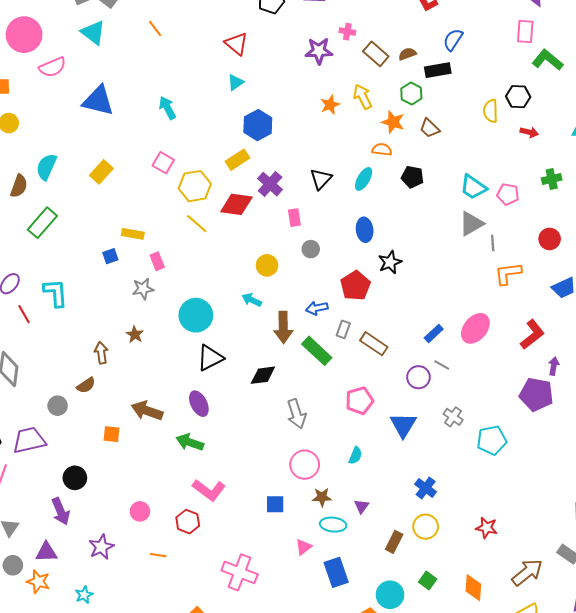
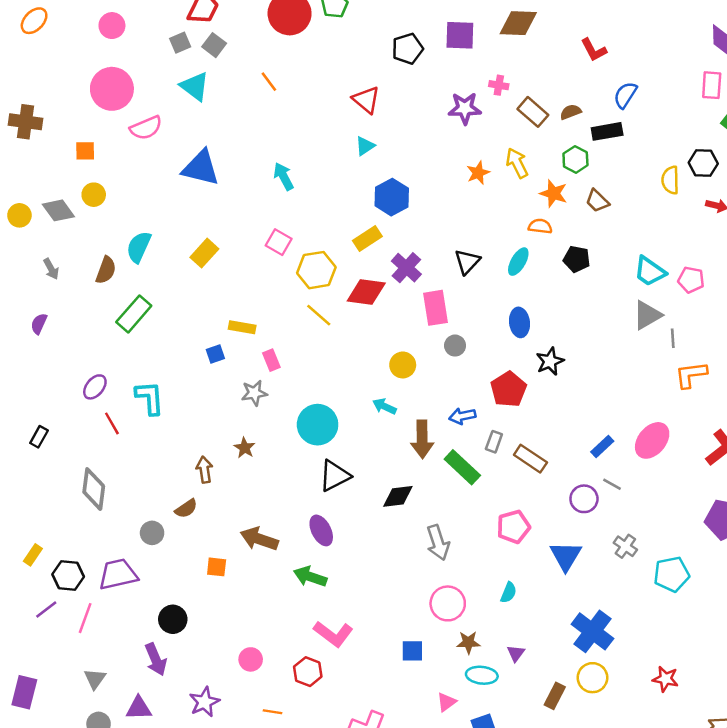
pink rectangle: (294, 218) -> (436, 308), size x1.6
blue cross: (426, 488) -> (592, 631), size x1.6

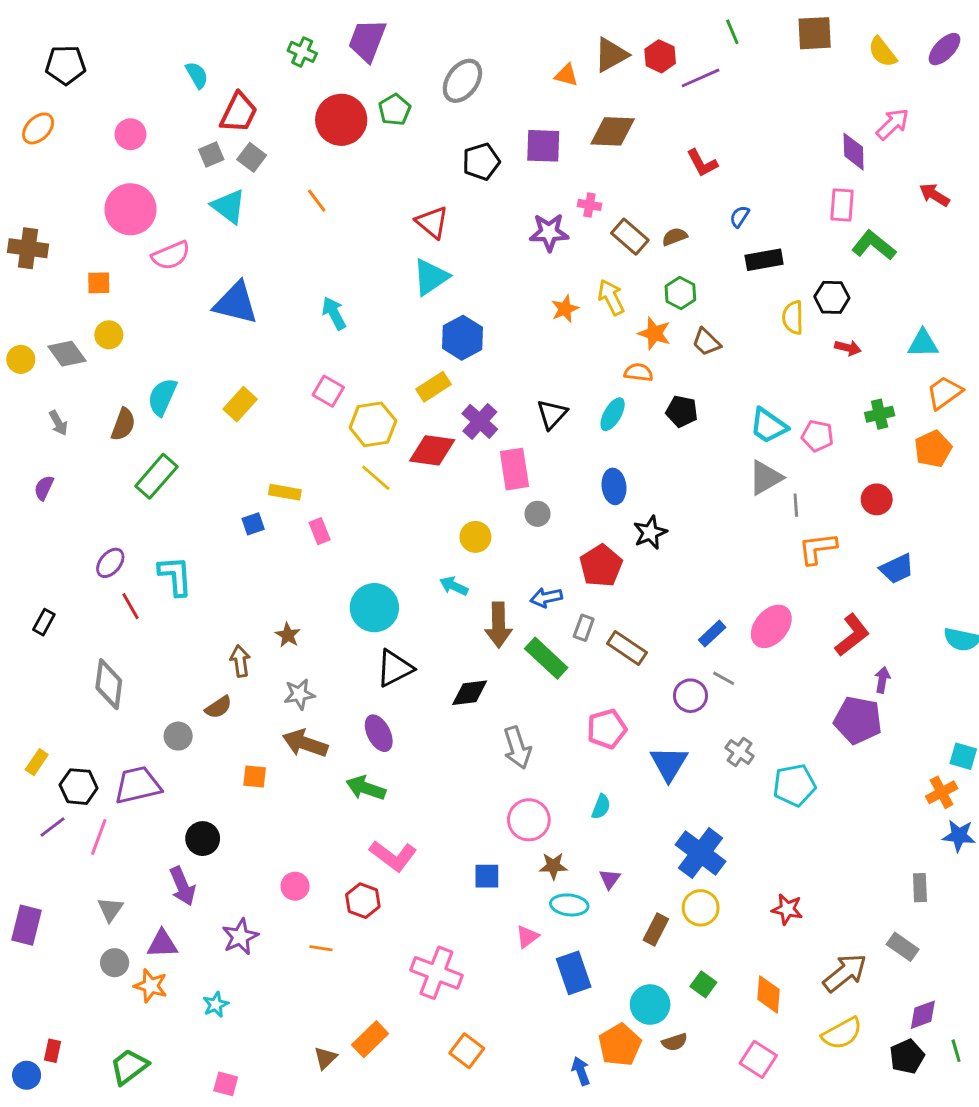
blue semicircle: (625, 95) -> (740, 216), size x0.7
black rectangle: (607, 131) -> (764, 260), moved
cyan triangle: (365, 146) -> (431, 277), size x1.6
gray star: (254, 393) -> (299, 694), moved

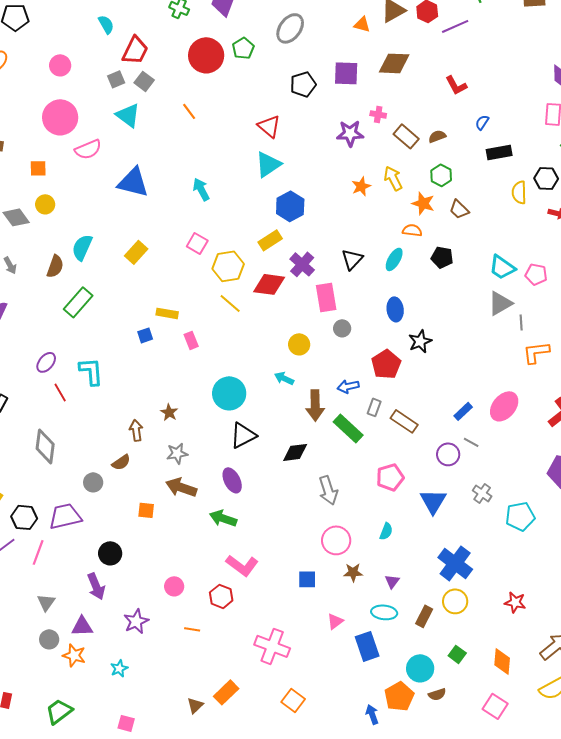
cyan ellipse: (569, 905) -> (384, 612), moved

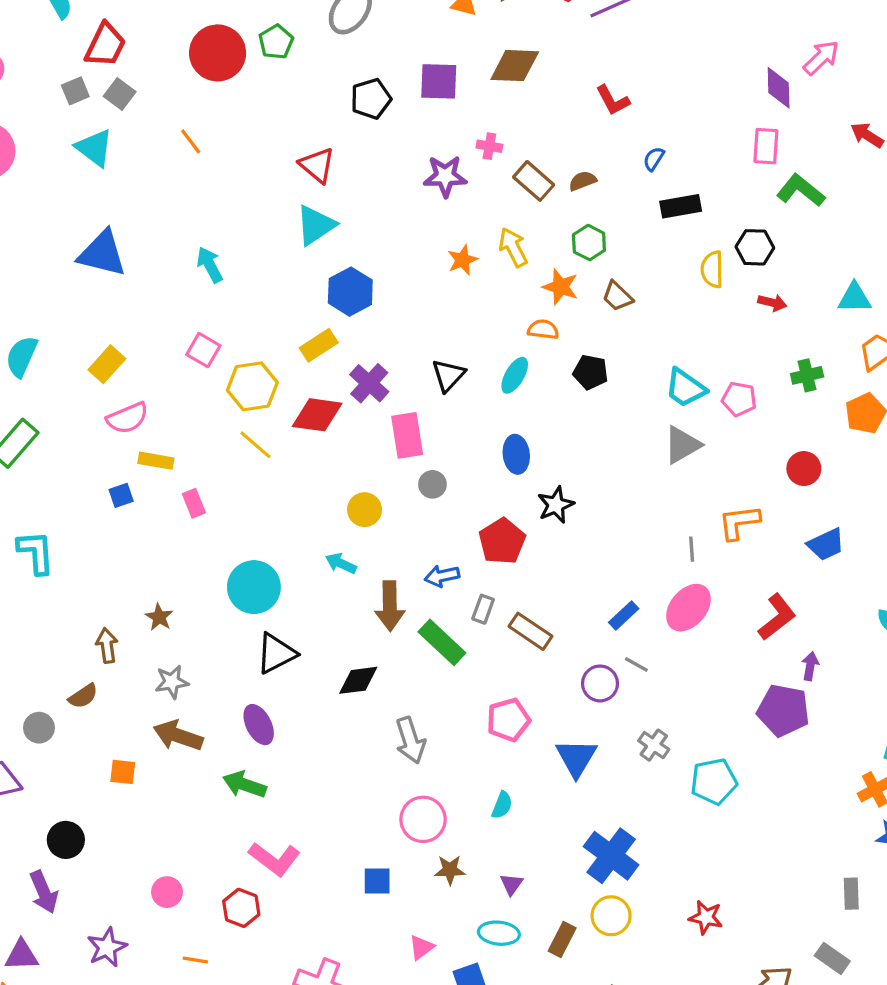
pink semicircle: (88, 149) -> (127, 418), moved
gray line: (521, 322) -> (692, 549), moved

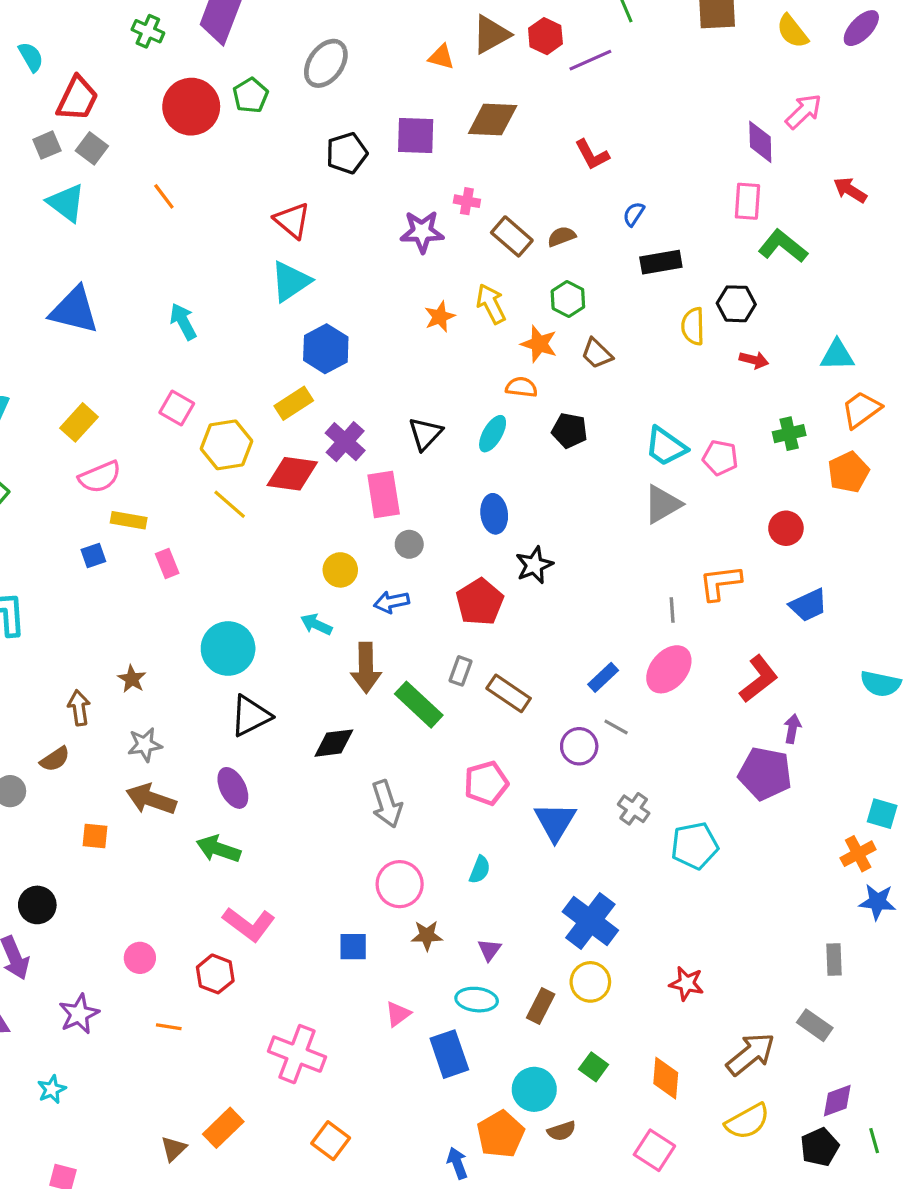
blue arrow: (442, 576) -> (392, 602), moved

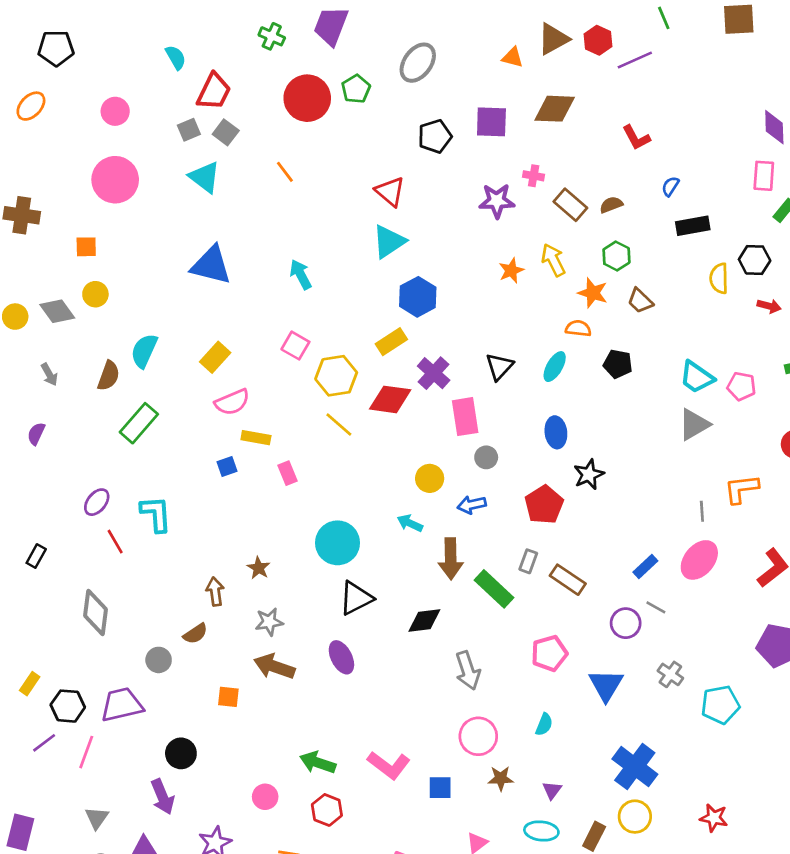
green arrow: (218, 849) -> (318, 763), moved
pink L-shape: (249, 924) -> (389, 765), moved

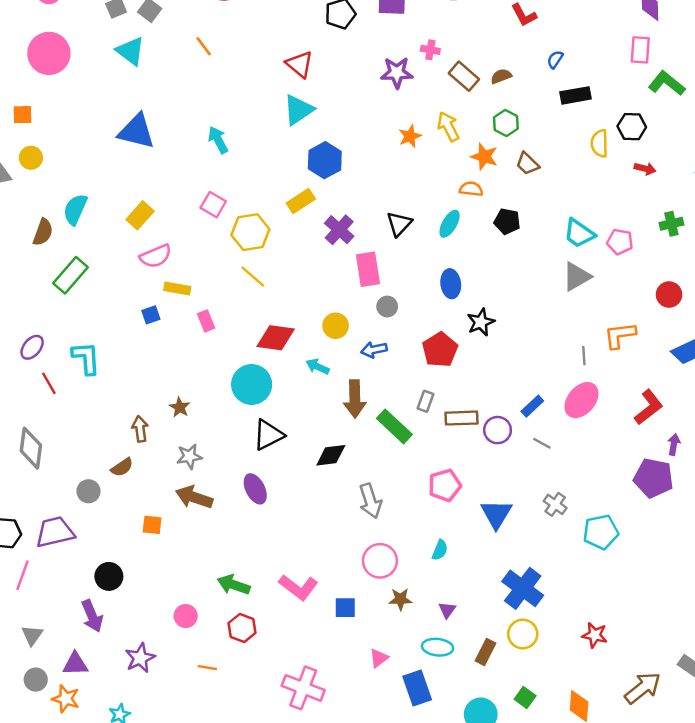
red diamond: (390, 399) -> (276, 338), moved
brown rectangle: (568, 580) -> (462, 418), turned -36
purple circle: (626, 623) -> (498, 430), moved

